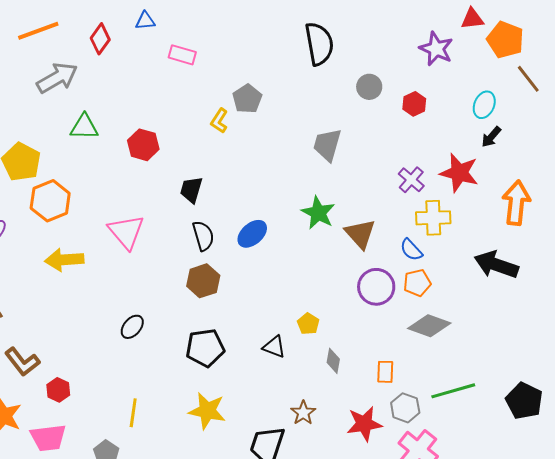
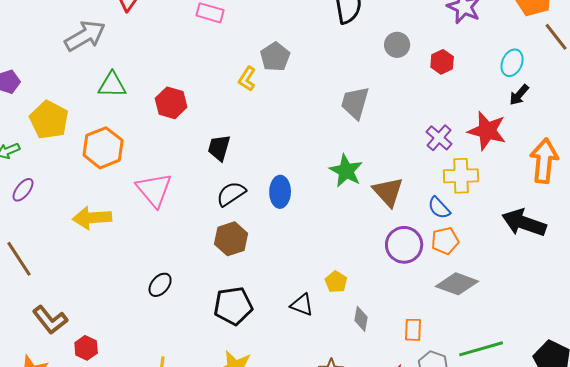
orange hexagon: (50, 201) -> (103, 148), moved
blue ellipse: (252, 234) -> (280, 192), turned -48
black semicircle: (203, 236) -> (231, 194), turned -108

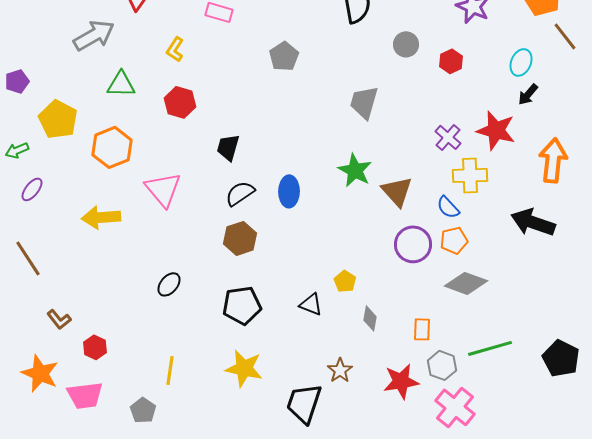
yellow L-shape: (247, 79) -> (175, 49), moved
brown L-shape: (50, 320) -> (59, 319), size x0.7

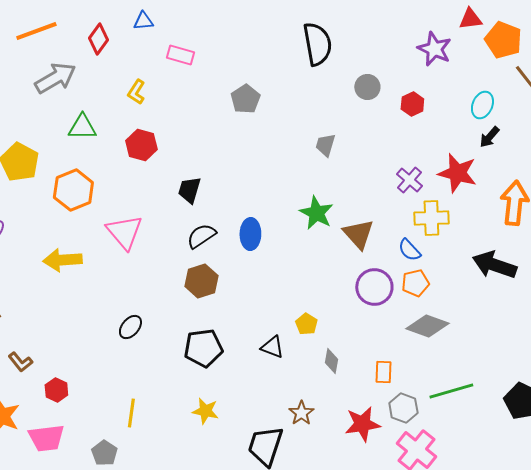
gray trapezoid: (364, 102) -> (325, 145), size x0.7
yellow star: (244, 368) -> (205, 411), size x0.7

